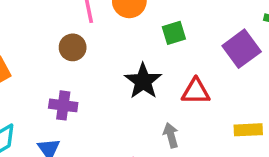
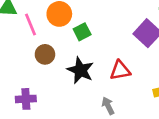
green square: (174, 33) -> (82, 32), moved
brown circle: (73, 47) -> (45, 54), moved

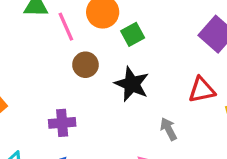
red triangle: (120, 71) -> (202, 90), moved

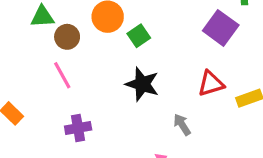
pink line: (66, 27) -> (62, 75), moved
brown circle: (85, 65) -> (67, 37), moved

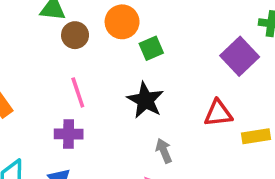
pink line: (62, 75) -> (78, 92), moved
gray arrow: (182, 125) -> (164, 151), moved

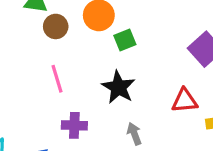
purple cross: (69, 134) -> (74, 125), moved

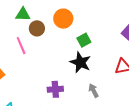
green square: (125, 40) -> (84, 40), moved
pink line: (57, 79) -> (21, 46), moved

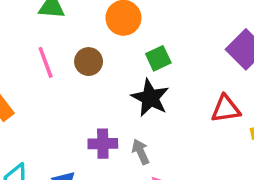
brown circle: (37, 28) -> (89, 62), moved
gray arrow: (93, 91) -> (141, 152), moved

